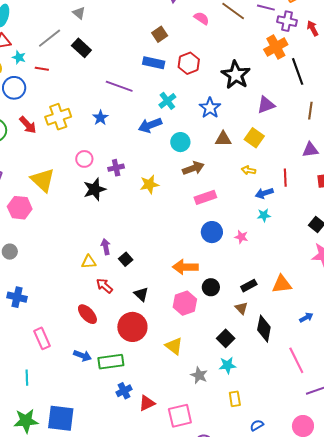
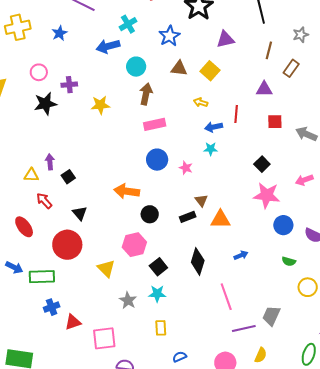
brown arrow: (193, 168) -> (146, 94), turned -65
pink hexagon: (185, 303) -> (134, 245), moved
brown triangle: (241, 308) -> (201, 200), moved

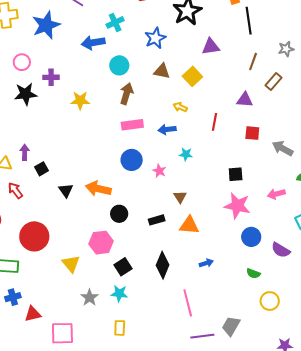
blue star: (60, 33) -> (46, 25), size x1.8
blue arrow: (214, 127) -> (167, 129), moved
black square: (262, 164) -> (236, 174), turned 35
brown triangle: (201, 200) -> (180, 197), moved
black triangle: (80, 213) -> (66, 190), moved

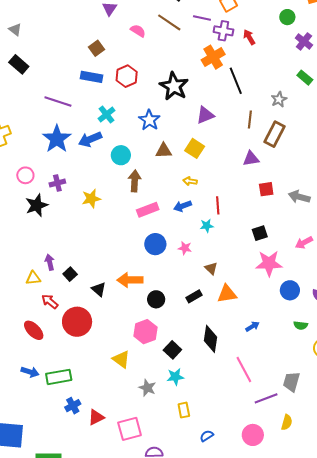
blue star: (46, 25) -> (57, 139), moved
brown rectangle: (274, 81) -> (274, 134), size x1.4
red line: (215, 122) -> (218, 205), moved
red circle: (34, 236) -> (77, 322), moved

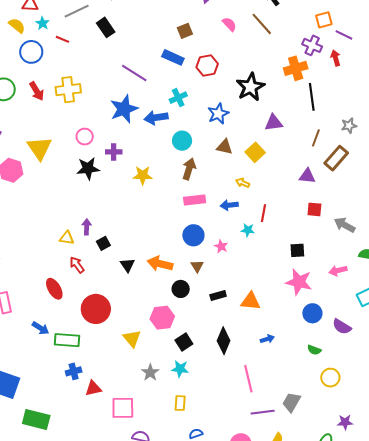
purple line: (202, 18) -> (344, 35), moved
brown triangle: (211, 268) -> (197, 266), moved
red circle: (77, 322) -> (96, 309), moved

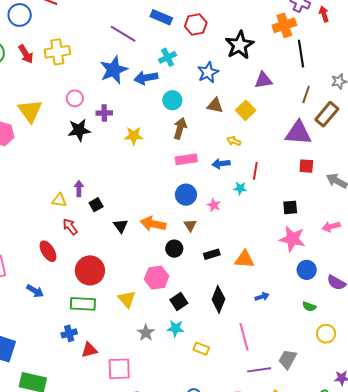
purple triangle: (307, 176) -> (298, 133), size x1.6
green rectangle: (67, 340) -> (83, 304), moved
yellow rectangle: (180, 403) -> (201, 349), moved, turned -70

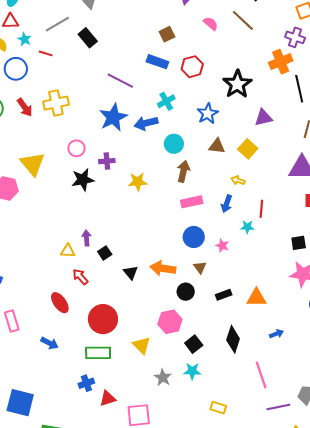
blue arrow: (221, 164) -> (227, 204), turned -60
yellow rectangle: (201, 349) -> (218, 408), moved

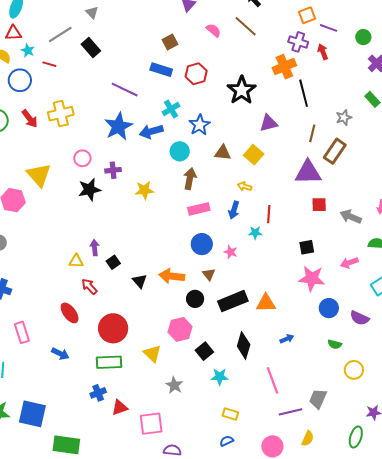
blue star: (208, 114) -> (200, 125), moved
black rectangle: (224, 295) -> (233, 301), size x1.8
cyan star: (192, 371) -> (220, 377), moved

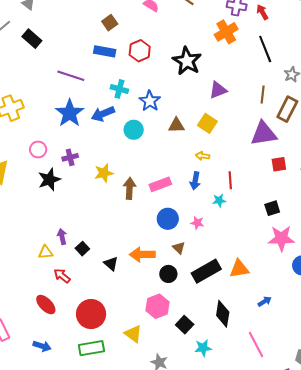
black line: (304, 93) -> (265, 49), moved
cyan cross: (171, 109) -> (119, 89), turned -36
brown arrow: (190, 179) -> (130, 188), moved

